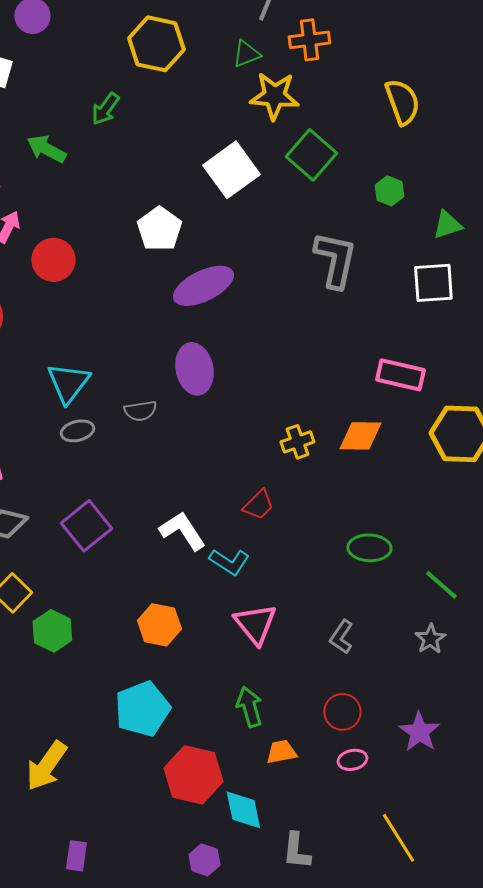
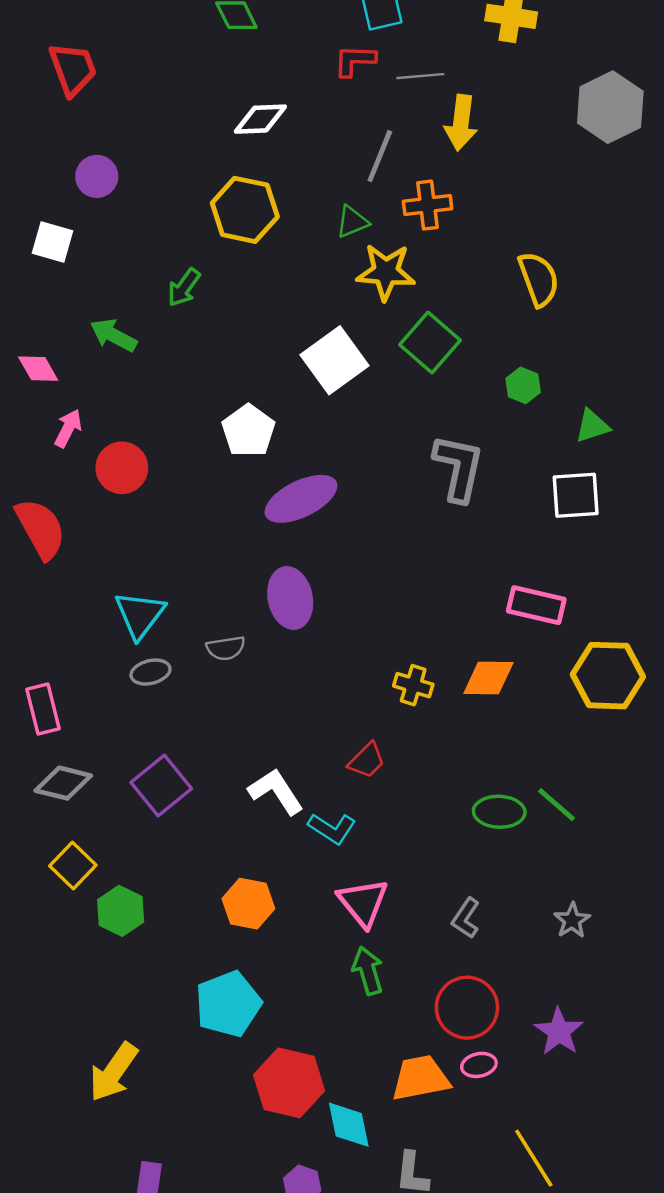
yellow cross: (297, 442) -> (413, 685), turned 36
green line: (441, 585) -> (557, 805), moved
green arrow: (249, 707) -> (368, 971), moved
red circle: (342, 712) -> (467, 1008), size x1.4
orange trapezoid: (281, 752) -> (420, 1078), moved, size x1.6

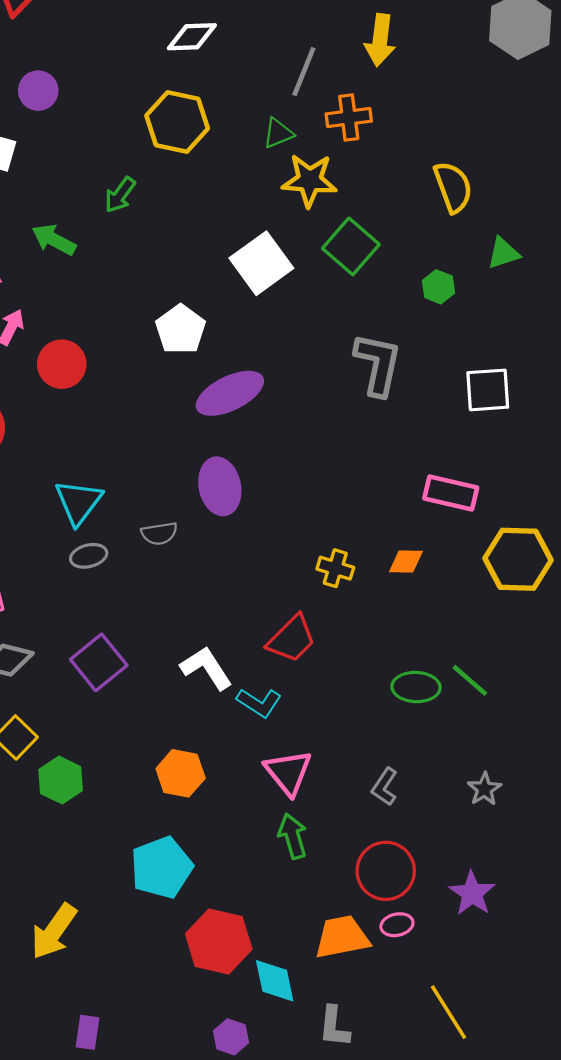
green triangle: (592, 426) -> (503, 253), moved
orange diamond: (488, 678) -> (406, 561), size x0.7
red trapezoid: (367, 760) -> (292, 639), size x1.4

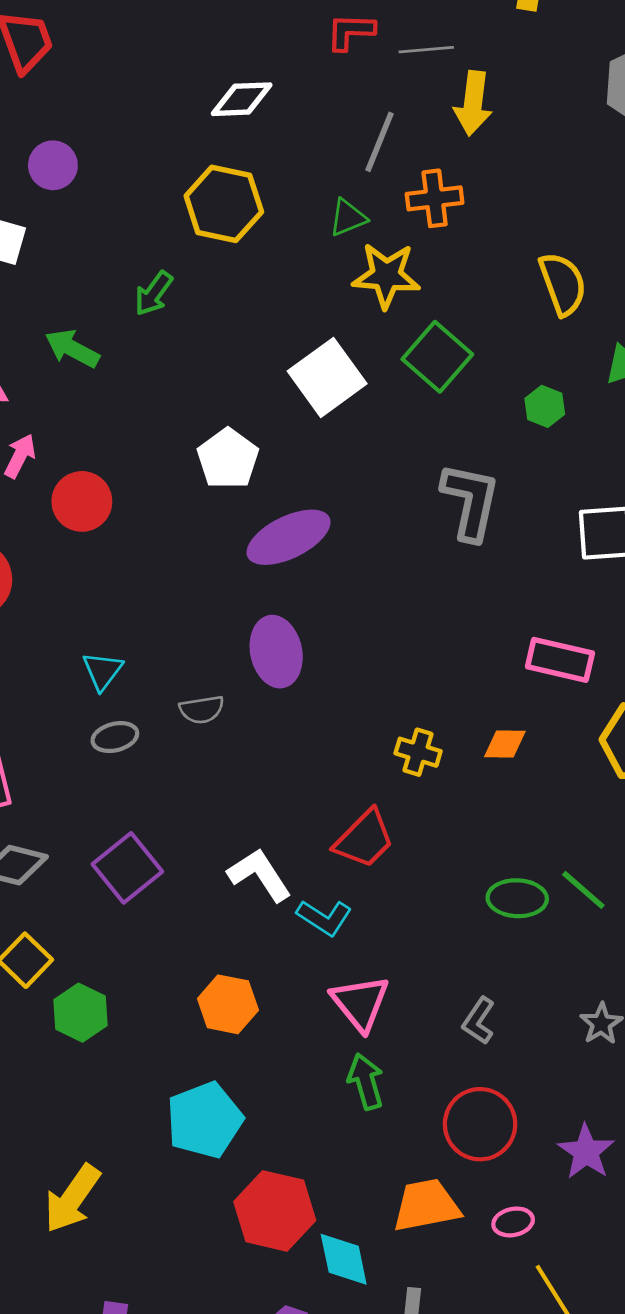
cyan triangle: (79, 502) -> (103, 671), size x0.7
pink ellipse: (397, 925) -> (513, 1222), moved

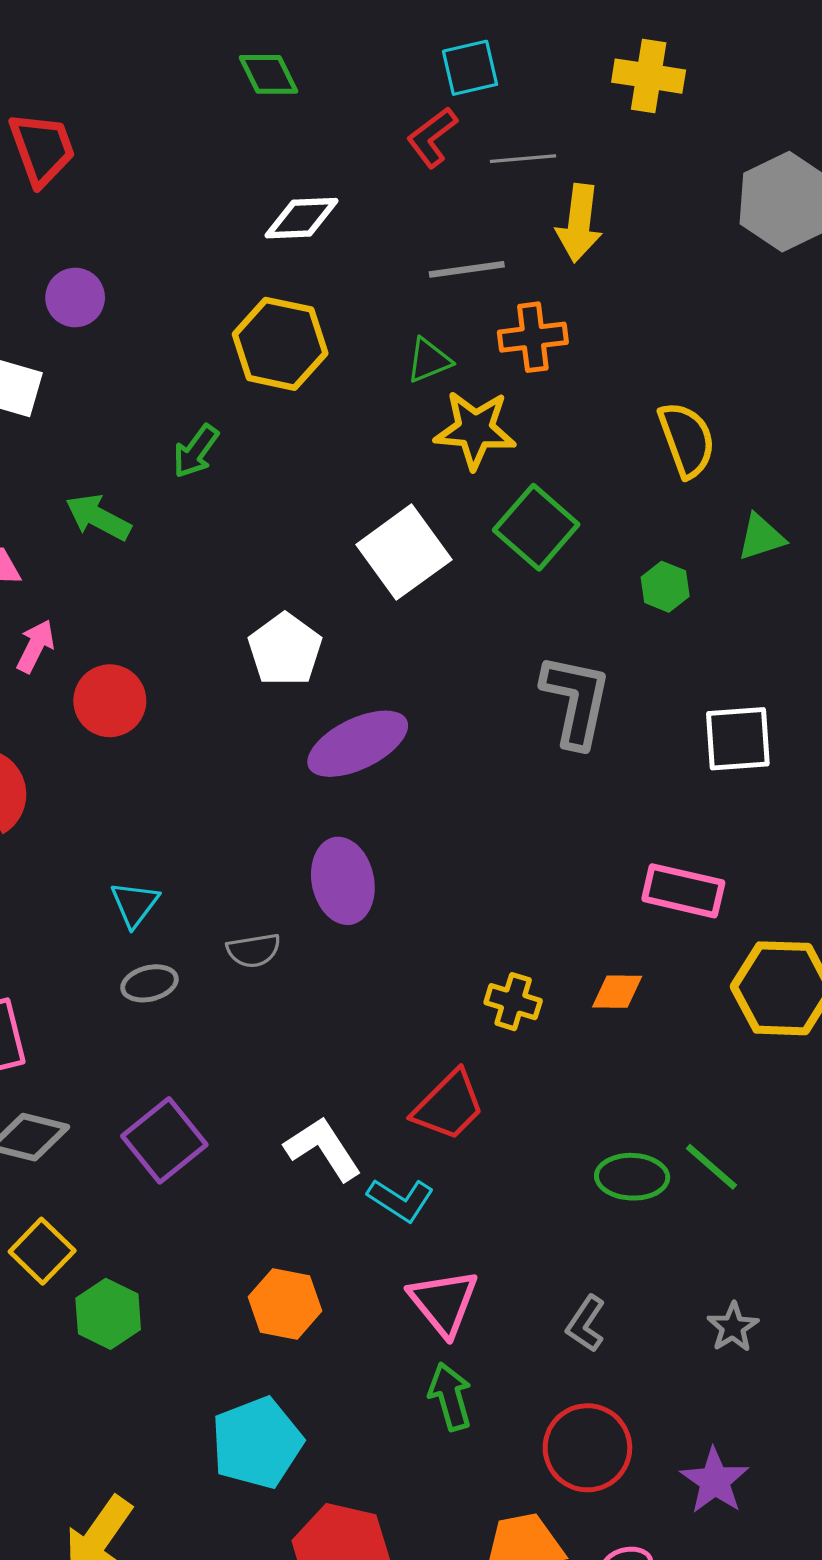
red L-shape: (351, 32) -> (432, 137), turned -39
gray line: (379, 142) -> (467, 269), turned 60

